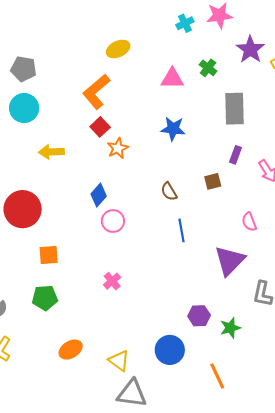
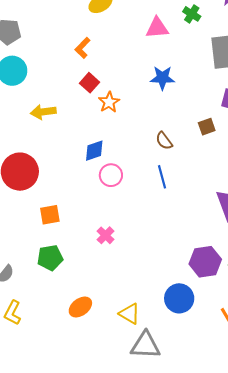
orange L-shape: (96, 92) -> (83, 48), size x0.6
blue diamond: (99, 195) -> (94, 151), turned 35
blue line: (182, 230) -> (162, 177), moved
pink cross: (112, 281) -> (106, 235), moved
purple hexagon: (199, 316) -> (205, 262), size x1.4

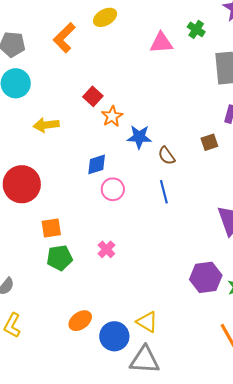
orange L-shape: (83, 48) -> (64, 38), moved, size x1.4
blue star: (162, 78) -> (139, 137), moved
green pentagon: (50, 258) -> (60, 258), moved
blue circle: (179, 298) -> (114, 336), moved
yellow triangle: (130, 314) -> (147, 322), moved

